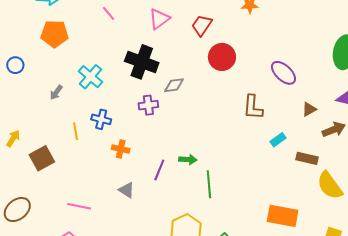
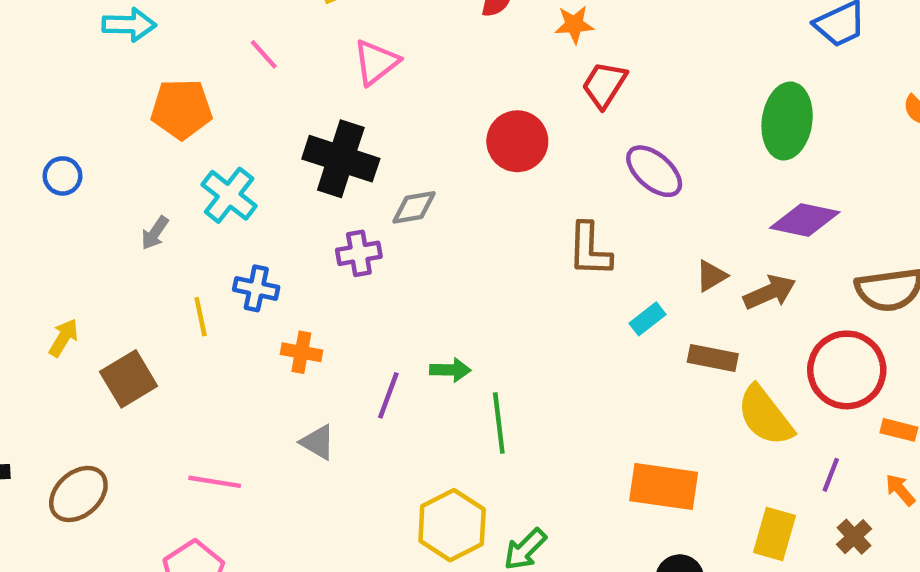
red trapezoid: (202, 25) -> (604, 85), moved
orange pentagon: (55, 34) -> (181, 109), moved
brown triangle: (309, 109) -> (711, 276), moved

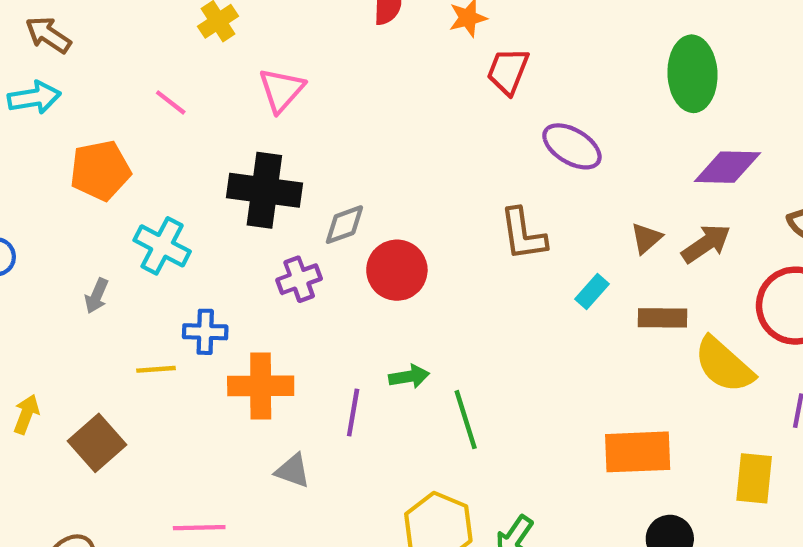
red circle: (517, 141) -> (397, 270), moved
yellow line: (201, 317) -> (156, 369), turned -72
orange cross: (301, 352) -> (261, 386), size x1.6

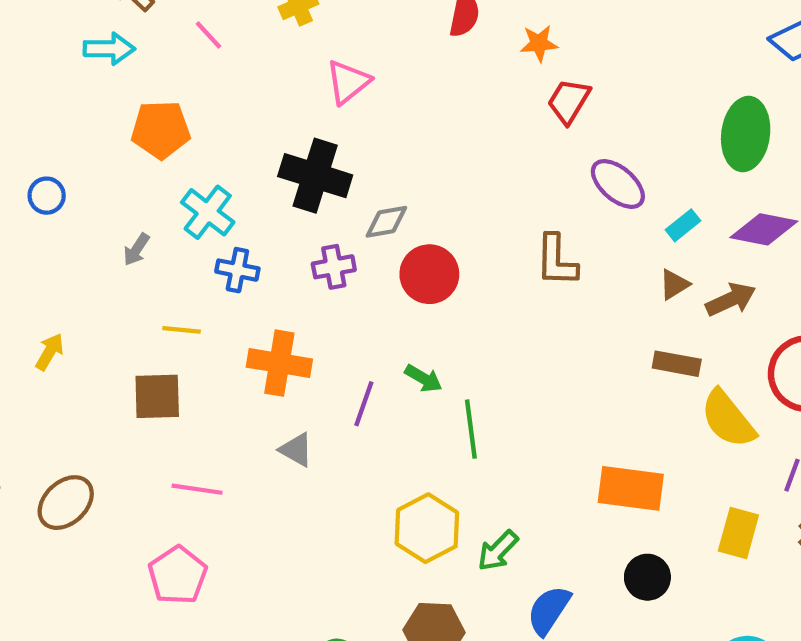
pink line: (171, 102) -> (209, 35), moved
cyan rectangle: (592, 292) -> (683, 225), moved
blue cross: (205, 332) -> (237, 270), moved
green arrow: (409, 377) -> (423, 378), turned 30
brown square: (97, 443) -> (157, 396), moved, turned 30

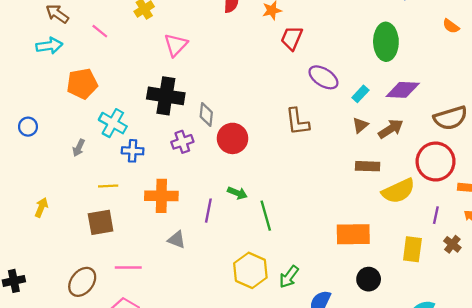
gray diamond: (386, 222) -> (206, 114), turned -65
yellow semicircle: (728, 419) -> (398, 191), turned -68
brown ellipse: (66, 503) -> (82, 282), moved

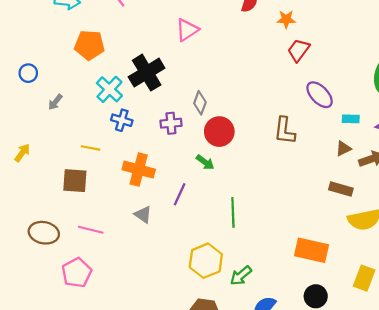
cyan rectangle: (360, 94) -> (351, 119), turned 35
black cross: (166, 96) -> (147, 73), moved, turned 36
gray arrow: (79, 148) -> (55, 102), moved
green arrow: (237, 193) -> (205, 162), moved
brown ellipse: (82, 282) -> (44, 233), turned 48

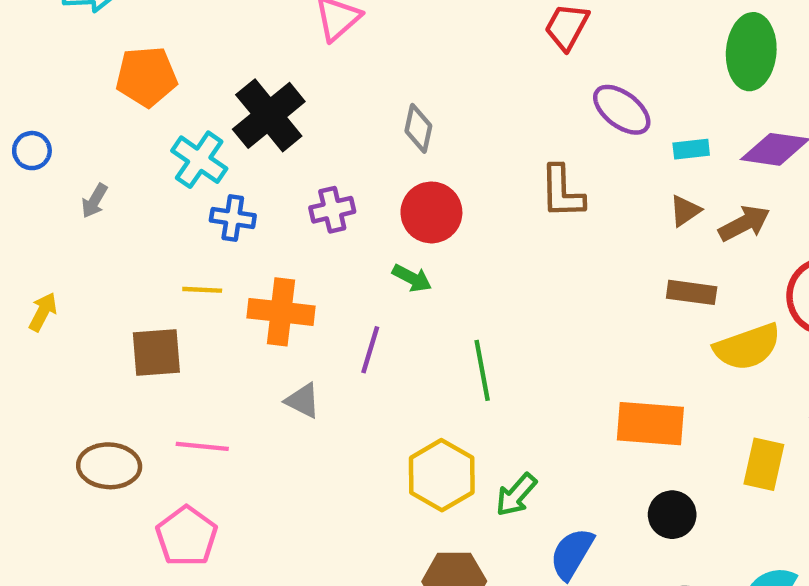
gray diamond: (200, 103) -> (418, 128), moved
yellow line: (90, 148) -> (202, 290), moved

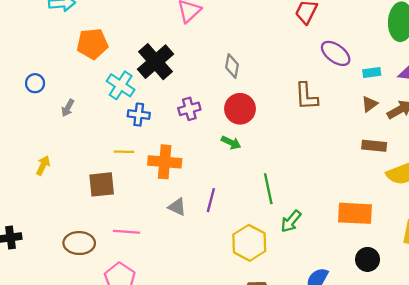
purple line: (370, 350) -> (211, 200), moved
green arrow: (516, 495) -> (291, 221), moved

